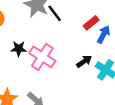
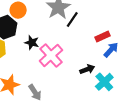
black line: (55, 13) -> (72, 19), turned 56

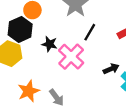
black line: (72, 19) -> (90, 32), moved

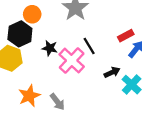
black line: (90, 32) -> (89, 46), moved, turned -60

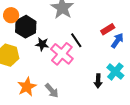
orange circle: (32, 14) -> (11, 15), moved
black hexagon: (20, 34) -> (26, 27), moved
black arrow: (112, 72) -> (98, 81), moved, turned 120

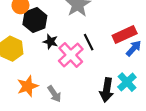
red rectangle: (108, 29) -> (125, 35), size x1.5
black arrow: (98, 81) -> (107, 90), size x1.5

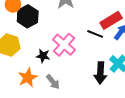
black star: (50, 42) -> (43, 56), moved
black line: (89, 42) -> (95, 34), moved, turned -35

